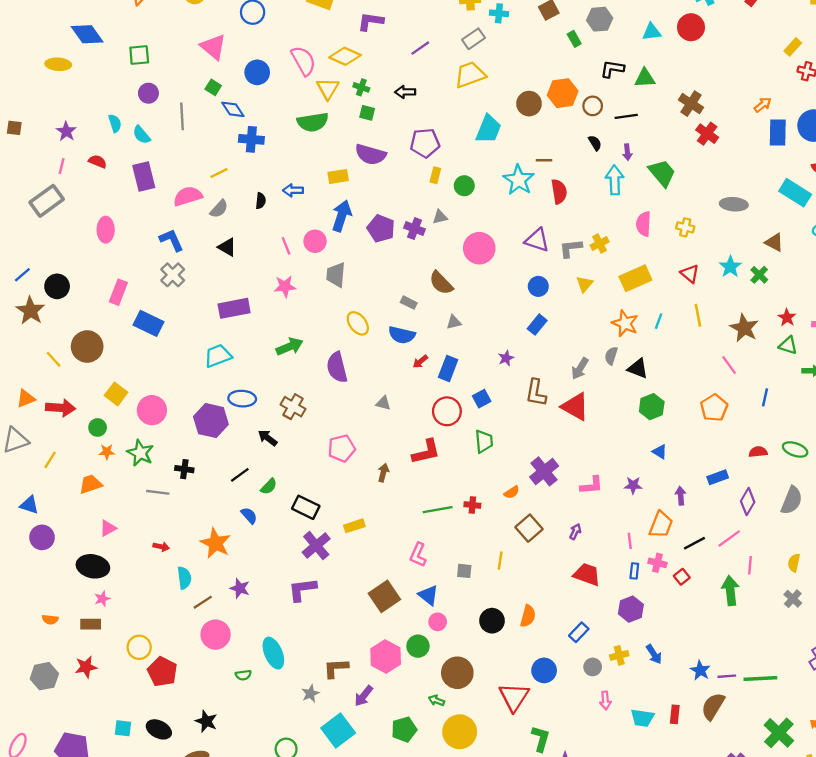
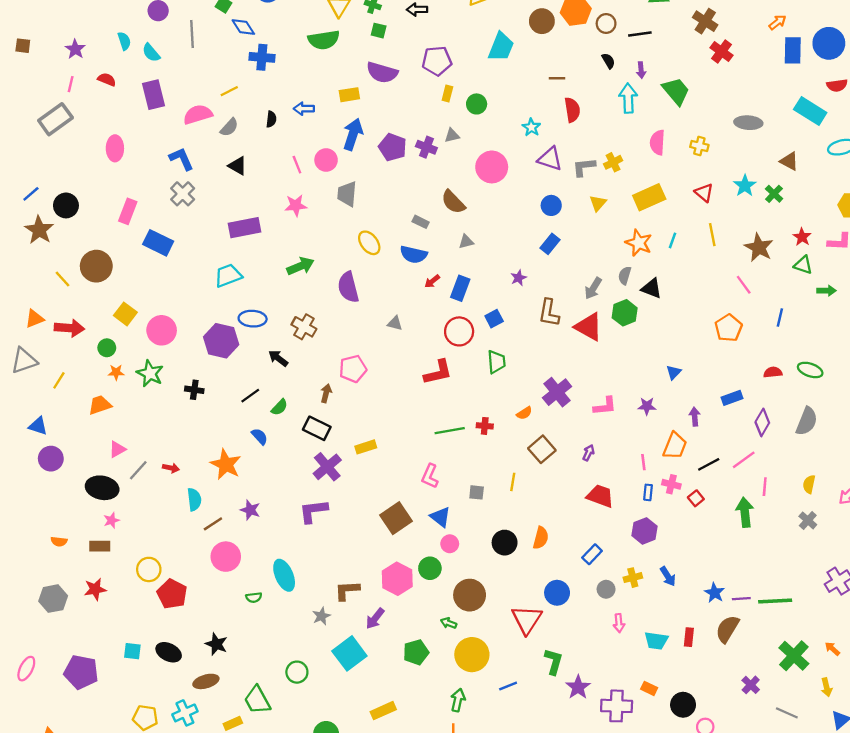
cyan star: (519, 180) -> (531, 127), moved, size x0.6
green hexagon: (652, 407) -> (625, 313), moved
blue triangle: (660, 452) -> (674, 372), turned 42
brown arrow: (383, 473) -> (326, 393), moved
gray line: (158, 492) -> (138, 470), moved, turned -55

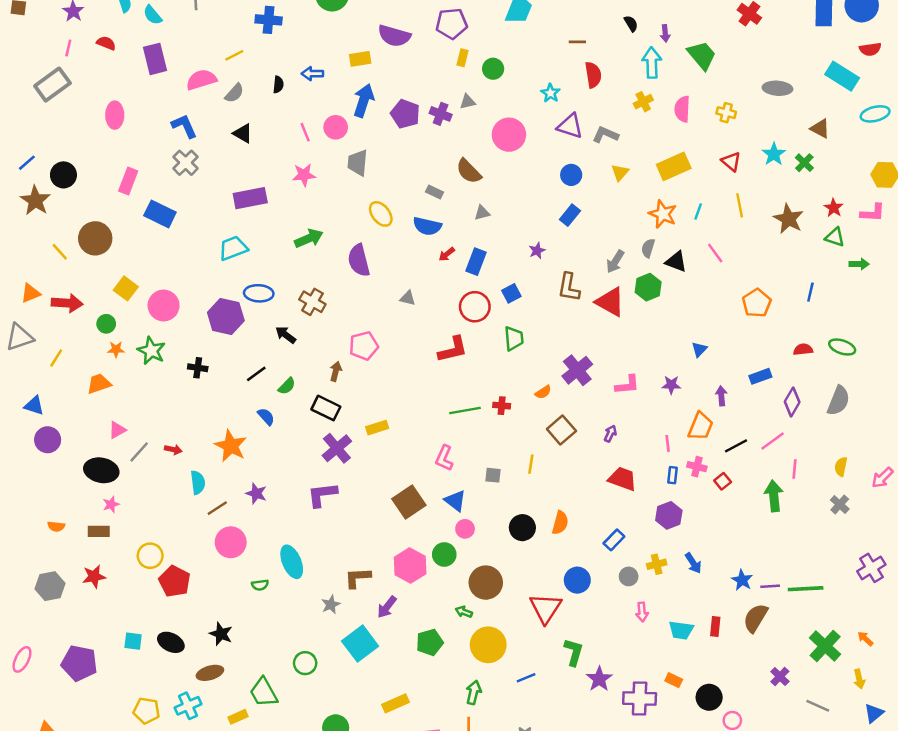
yellow cross: (613, 162) -> (643, 102), moved
gray L-shape: (584, 167) -> (605, 135), turned 30
pink line: (744, 285) -> (715, 253), moved

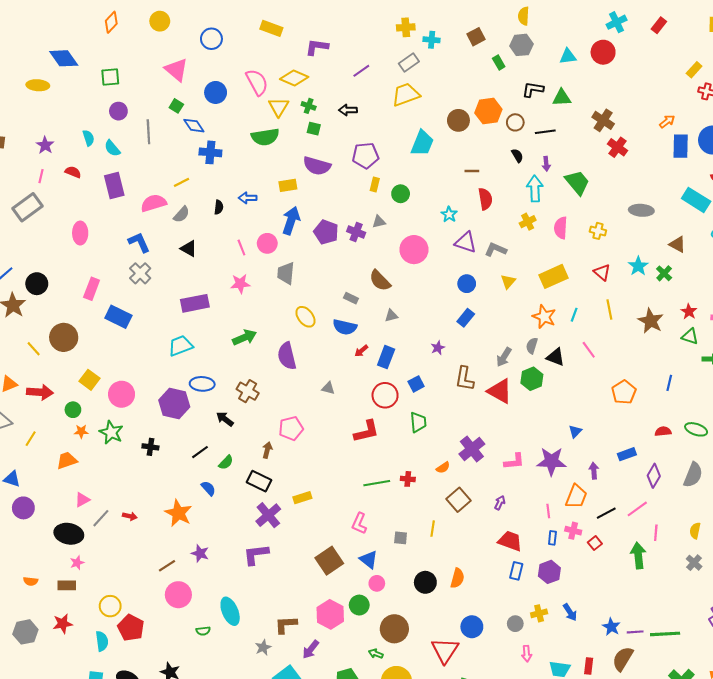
purple star: (671, 385) -> (551, 461), size x1.8
cyan semicircle: (198, 482) -> (102, 641), moved
blue rectangle: (614, 540) -> (516, 571), moved, turned -30

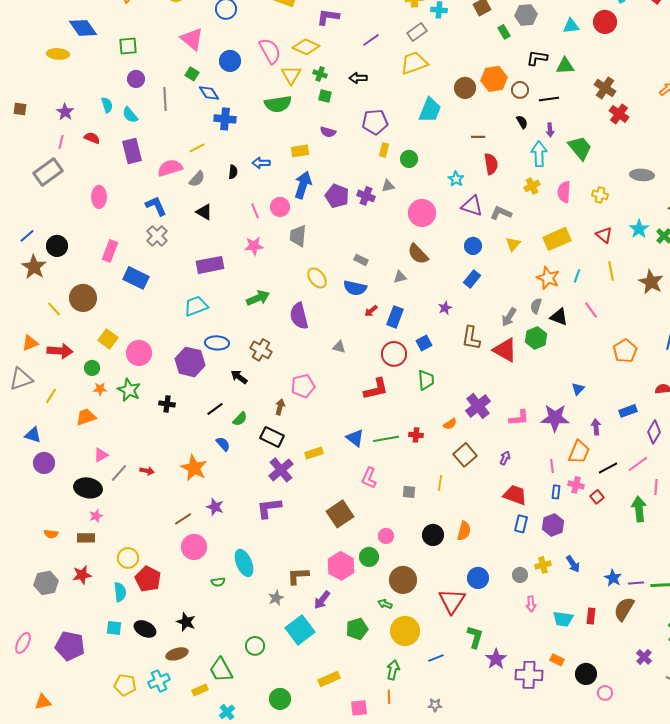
purple semicircle: (317, 166) -> (328, 132), size x0.6
brown semicircle: (380, 281) -> (418, 254), moved
blue triangle: (369, 560) -> (355, 438), moved

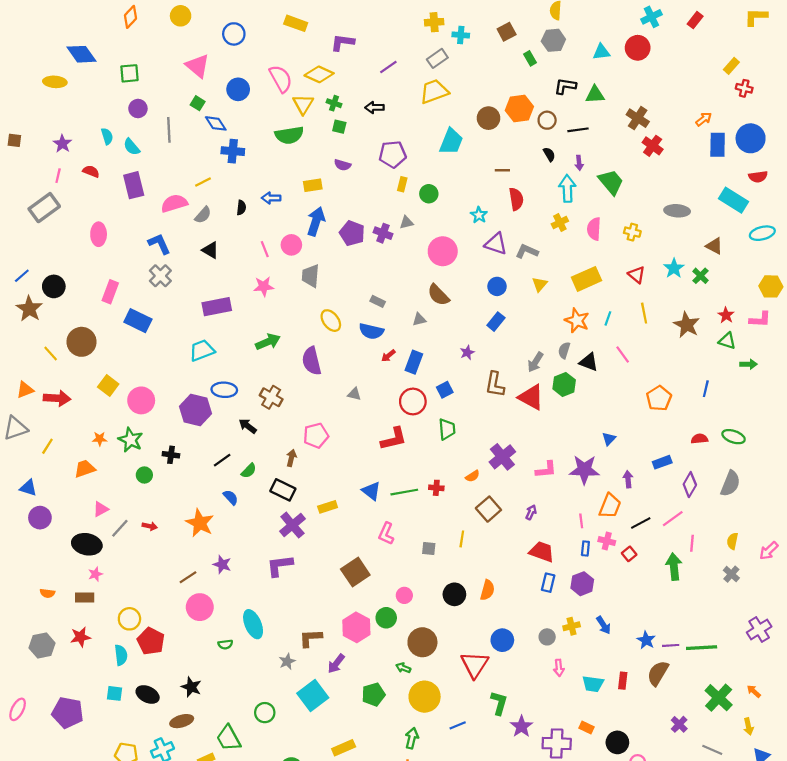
green circle: (92, 368) -> (144, 475), moved

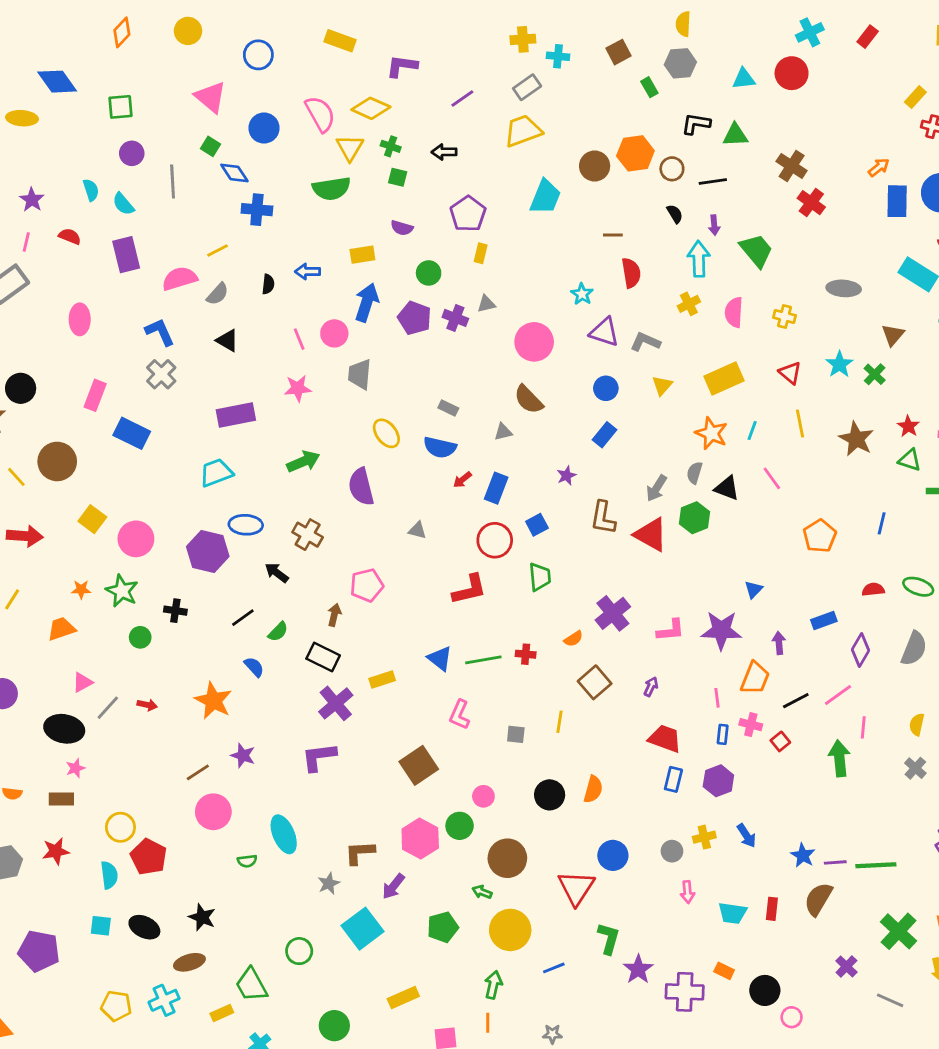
purple pentagon: (393, 154) -> (468, 214), turned -30
green circle: (429, 194) -> (429, 273), moved
brown triangle: (714, 246) -> (893, 335), turned 42

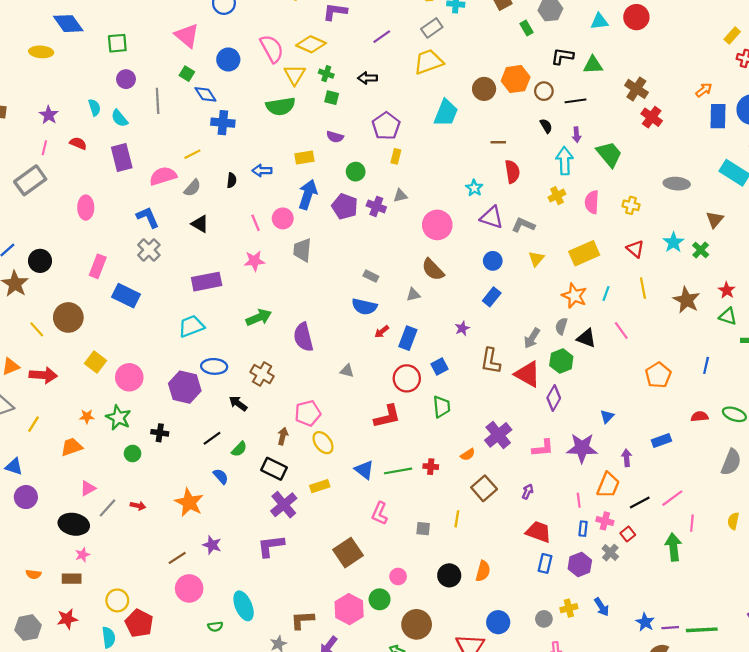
yellow ellipse: (386, 433) -> (323, 443), moved
purple diamond: (861, 650) -> (554, 398), moved
gray cross: (915, 768) -> (610, 553), moved

